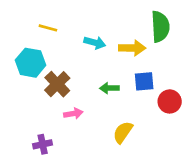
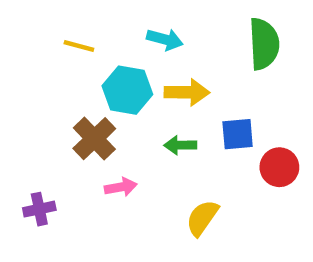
cyan arrow: (95, 43) -> (165, 39), moved
yellow arrow: (132, 48) -> (187, 92), moved
cyan hexagon: (31, 63) -> (127, 90), moved
purple cross: (43, 144) -> (39, 209), moved

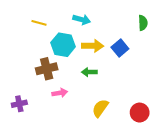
green semicircle: (264, 44) -> (143, 23), moved, size x0.6
blue square: (238, 134) -> (120, 48), moved, turned -35
brown cross: (94, 139) -> (47, 69), turned 30
red circle: (279, 167) -> (140, 113), moved

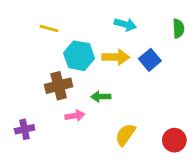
cyan arrow: (82, 20) -> (125, 24), moved
green arrow: (89, 72) -> (101, 97), moved

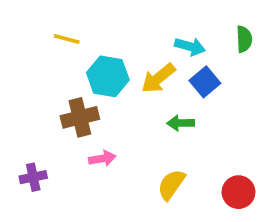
cyan arrow: (125, 24) -> (190, 46), moved
yellow arrow: (116, 57) -> (158, 78), turned 140
green arrow: (101, 97) -> (181, 123), moved

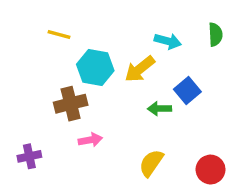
blue square: (205, 82) -> (187, 90), moved

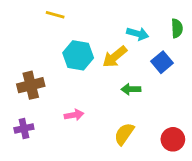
yellow line: (59, 35) -> (55, 15), moved
blue square: (187, 90) -> (162, 62), moved
brown cross: (71, 104) -> (31, 85), moved

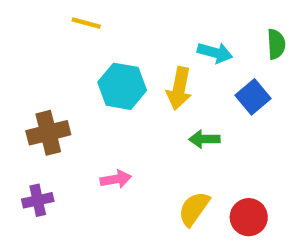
yellow arrow: (115, 57) -> (179, 88), turned -40
red circle: (173, 139) -> (249, 217), moved

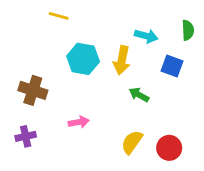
blue square: (253, 97) -> (172, 66), turned -30
brown cross: (48, 133) -> (33, 90), turned 32
green arrow: (204, 139) -> (139, 95), turned 30

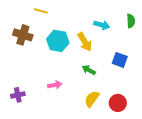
yellow arrow: (122, 60) -> (85, 42), turned -42
blue square: (172, 66) -> (120, 60), moved
brown cross: (33, 90) -> (23, 35), moved
green arrow: (139, 95) -> (89, 70), moved

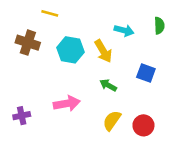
pink arrow: (55, 85) -> (67, 103), size x1.5

